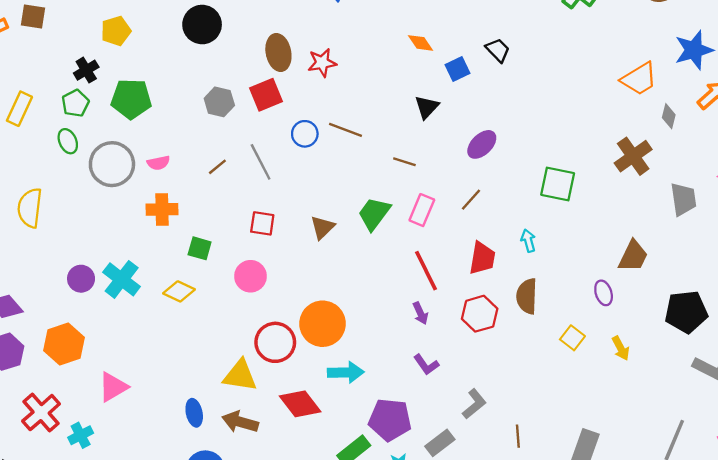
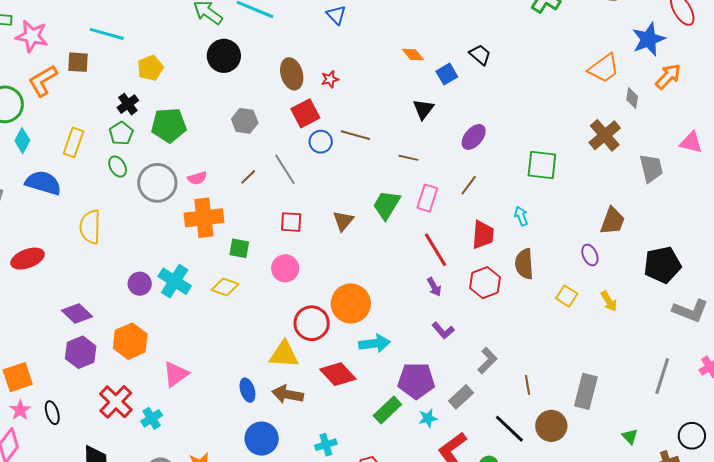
red star: (322, 63) -> (330, 79), size x0.7
red square: (266, 95) -> (305, 113), moved
orange cross: (162, 209) -> (204, 218), size x1.4

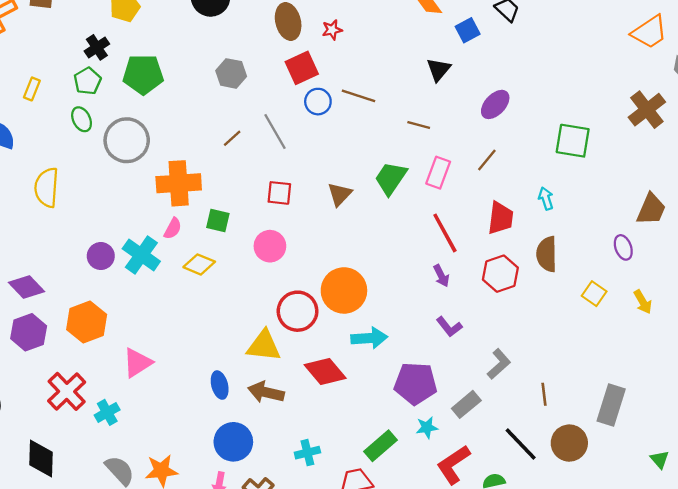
yellow rectangle: (73, 142) -> (32, 89), size x0.7
pink semicircle: (197, 178) -> (173, 228), moved, turned -48
green rectangle: (387, 410) -> (380, 446), moved

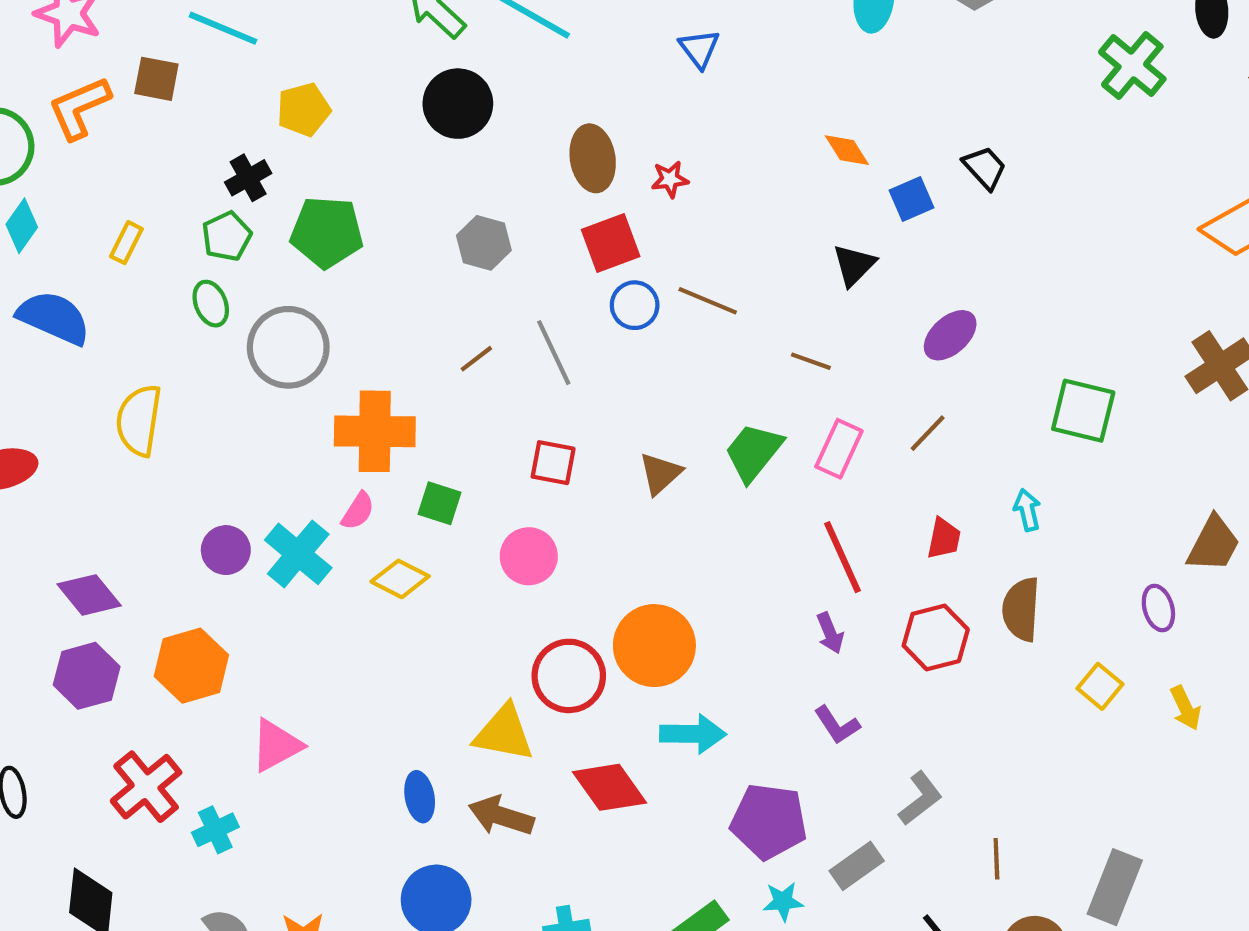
red trapezoid: (501, 218) -> (944, 538), size x0.7

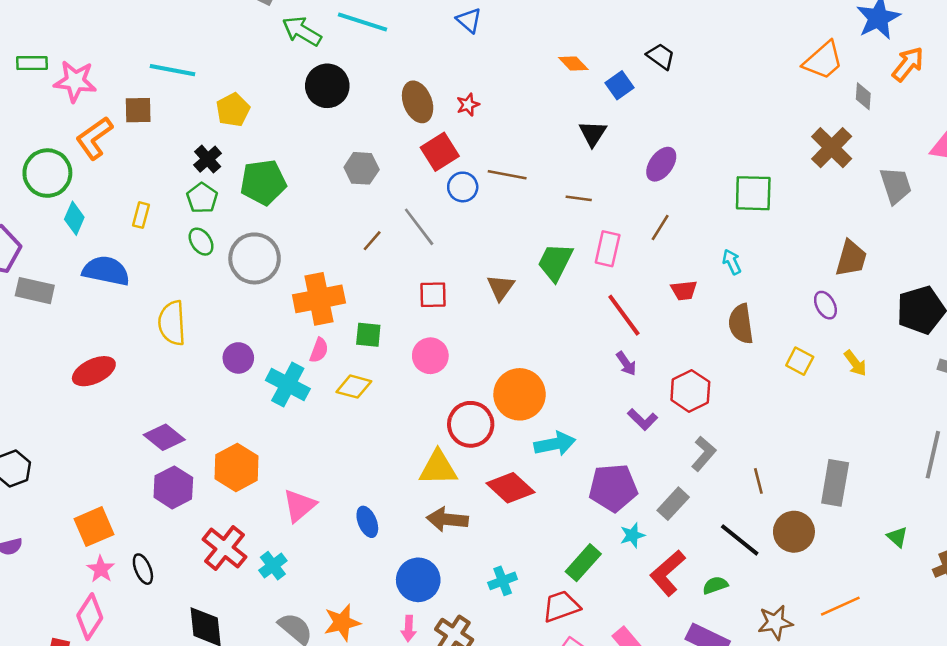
red trapezoid: (944, 538) -> (684, 290), turned 84
purple circle: (226, 550) -> (238, 358), moved
red hexagon: (936, 638) -> (690, 391), moved
blue ellipse: (420, 797) -> (367, 522), moved

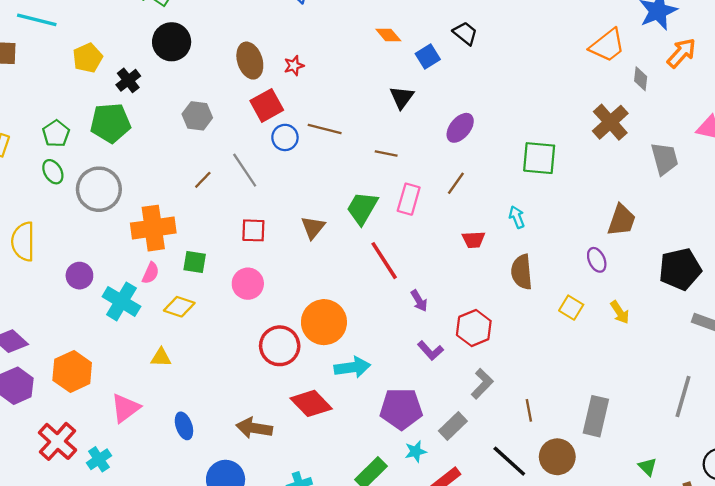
black cross: (208, 159) -> (128, 80), moved
red line: (624, 315) -> (384, 261), moved
yellow triangle: (438, 468) -> (161, 357), moved, size x0.6

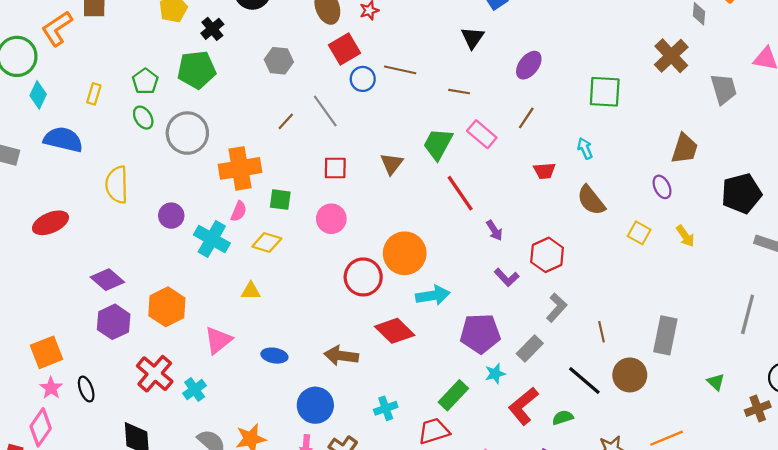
pink rectangle: (409, 199) -> (482, 134), turned -64
brown semicircle: (522, 272) -> (591, 200), turned -32
blue ellipse: (184, 426) -> (274, 356), turned -60

